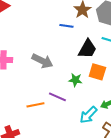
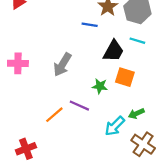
gray arrow: (42, 61) -> (62, 65), turned 95
orange line: (35, 105) -> (54, 115), turned -30

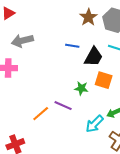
blue line: (90, 25) -> (72, 46), moved
gray arrow: (62, 65) -> (22, 41), moved, turned 45

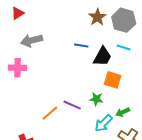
green star: (81, 88) -> (96, 99), moved

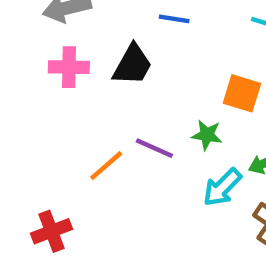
black trapezoid: (102, 57) -> (132, 65), moved
pink cross: (18, 68) -> (69, 67), moved

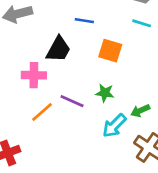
pink cross: (69, 67) -> (34, 75), moved
orange square: (242, 93) -> (110, 51), moved

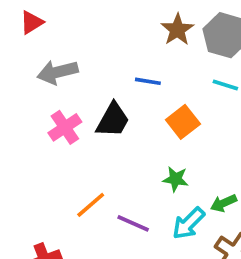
orange square: (110, 51) -> (183, 122), turned 35
pink cross: (34, 75) -> (65, 127), moved, turned -35
purple line: (72, 101) -> (133, 223), moved

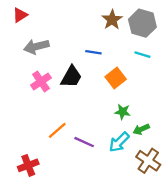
green star: (176, 179) -> (123, 112), moved

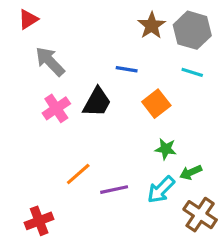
gray arrow: (36, 46) -> (50, 61), turned 60
purple line: (84, 142) -> (114, 190), turned -36

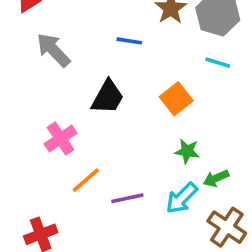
blue line: (127, 69) -> (129, 41), moved
pink cross: (56, 108) -> (61, 139), moved

